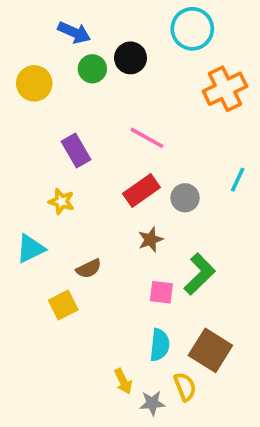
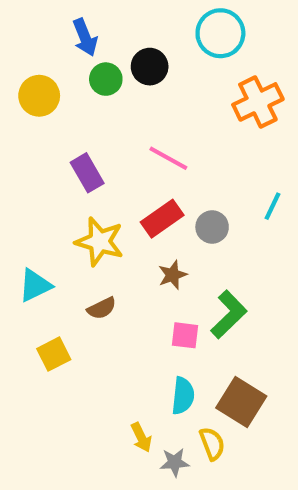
blue arrow: (74, 32) -> (85, 37), turned 44
yellow star: (61, 201) -> (100, 242), moved, size x1.6
yellow square: (63, 305) -> (54, 354), moved

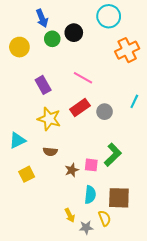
brown star: (172, 275) -> (72, 170), moved
brown semicircle: (102, 308) -> (50, 152), turned 32
brown square: (241, 402) -> (119, 198), turned -30

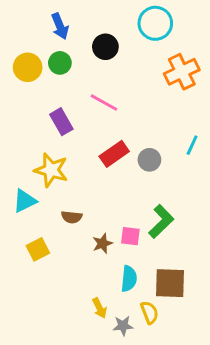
green circle: (52, 39) -> (60, 63), moved
pink line: (83, 78) -> (104, 103), moved
yellow star: (49, 119) -> (51, 170), moved

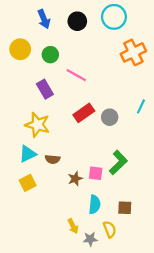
black circle: (105, 47) -> (77, 21), moved
green circle: (60, 63) -> (50, 55), moved
cyan triangle: (25, 201) -> (28, 154), moved
brown square: (170, 283) -> (125, 208), size x0.6

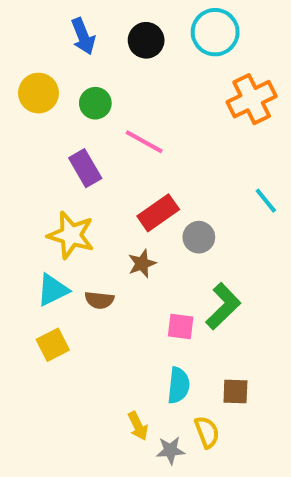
cyan line: (141, 106) -> (266, 201), turned -64
gray circle: (110, 117) -> (199, 237), moved
brown star: (75, 179) -> (142, 264), moved

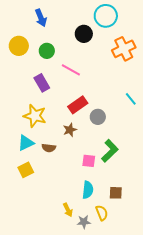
black circle: (146, 40) -> (84, 34), moved

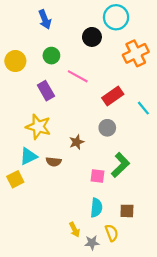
yellow circle: (19, 46) -> (15, 61), moved
red rectangle: (78, 105) -> (113, 96), moved
yellow square: (26, 170) -> (15, 179), moved

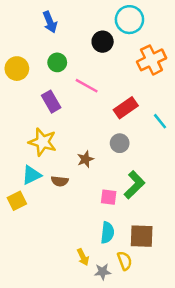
brown square: (127, 211) -> (142, 236), size x1.5

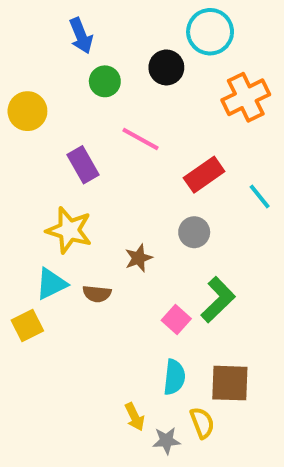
green circle: (57, 62) -> (105, 81), moved
pink square: (109, 197) -> (176, 320), turned 35

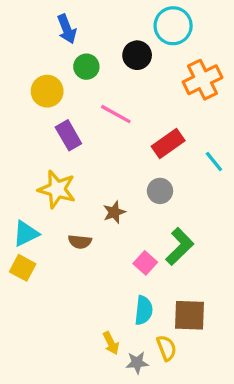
yellow circle: (27, 111) -> (47, 91), moved
cyan triangle: (51, 284) -> (26, 233), moved
yellow square: (27, 326) -> (23, 268), turned -35

